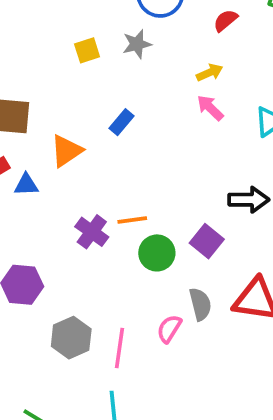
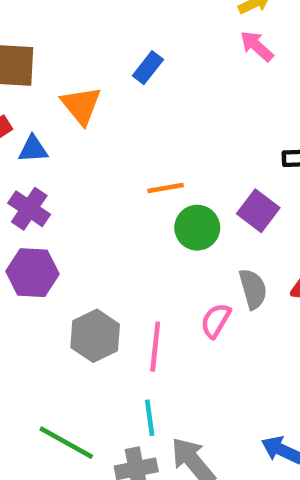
orange triangle: (66, 151) -> (81, 105), turned -33
purple cross: (92, 232) -> (29, 209), moved

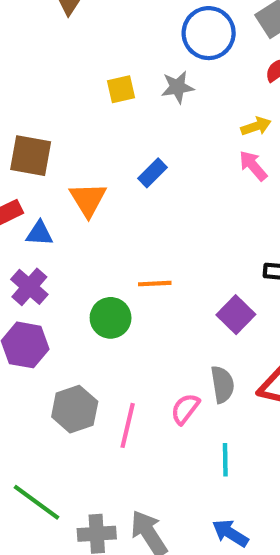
green circle: (197, 228) -> (111, 318), moved
cyan line: (150, 418) -> (225, 460), moved

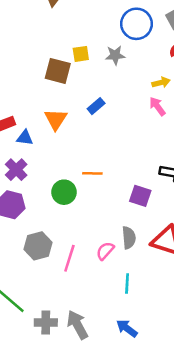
brown square: (31, 156) -> (58, 71), moved
purple square: (236, 315) -> (140, 196), turned -30

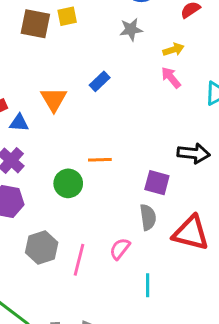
yellow square: (81, 54) -> (67, 16), moved
gray star: (115, 55) -> (131, 29), moved
brown square: (58, 71) -> (35, 24), moved
gray semicircle: (129, 238) -> (148, 217), moved

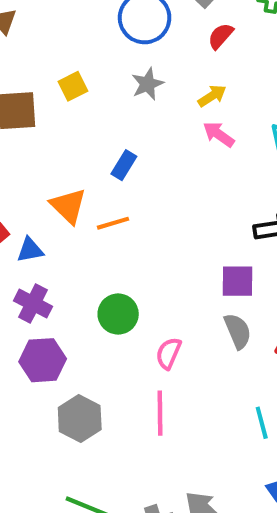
yellow square: (67, 16) -> (73, 86), moved
orange line: (100, 160) -> (113, 223), moved
gray hexagon: (42, 248) -> (80, 418), moved
pink semicircle: (120, 249) -> (169, 353), moved

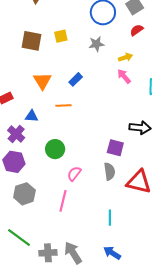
orange triangle: (68, 206) -> (42, 81), moved
blue triangle: (30, 250) -> (32, 116), moved

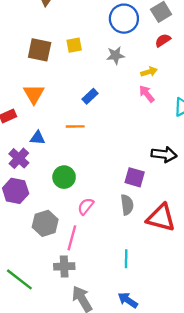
orange triangle: (42, 81) -> (34, 94), moved
gray hexagon: (24, 194) -> (45, 223), moved
gray cross: (48, 253) -> (64, 266), moved

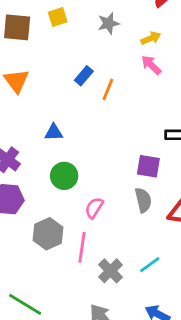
orange line: (75, 126) -> (108, 89), moved, turned -60
blue triangle: (38, 138) -> (54, 132), moved
cyan line: (126, 259) -> (150, 265), turned 60
gray cross: (64, 266) -> (110, 271), moved, turned -36

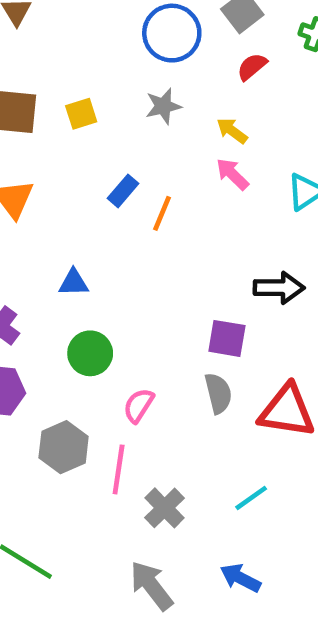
yellow square: (58, 17) -> (81, 114), moved
yellow arrow: (151, 38) -> (232, 131), turned -120
cyan line: (150, 265) -> (251, 498), moved

